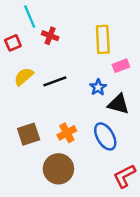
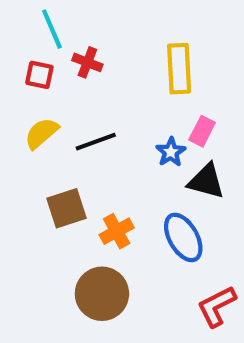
red square: (13, 43) -> (39, 75), moved, turned 35
pink rectangle: (121, 66) -> (202, 131), moved, turned -42
brown square: (29, 134) -> (67, 208), moved

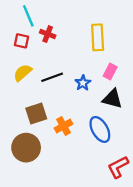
blue star: (171, 152) -> (83, 83), moved
brown circle: (102, 294) -> (26, 148), moved

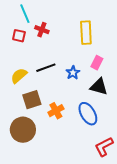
yellow semicircle: (23, 73) -> (19, 76), moved

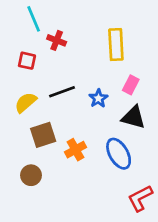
red square: (19, 36) -> (27, 61), moved
brown circle: (23, 130) -> (31, 175), size x0.6

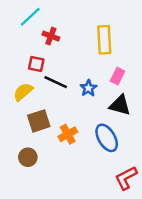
cyan line: (34, 19) -> (30, 17), turned 70
red square: (27, 61) -> (36, 64), moved
black line: (62, 92) -> (56, 82), turned 45

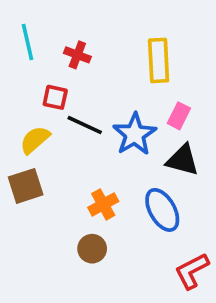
cyan line: (30, 17) -> (27, 42), moved, turned -60
blue star: (88, 88) -> (135, 134), size x1.6
brown square: (39, 121) -> (26, 186), moved
brown circle: (28, 157) -> (92, 249), moved

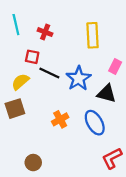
pink rectangle: (179, 116) -> (115, 67), moved
brown circle: (92, 249) -> (33, 163), moved

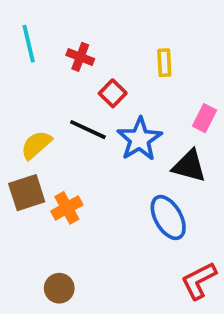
yellow rectangle: (93, 35) -> (164, 63), size x0.6
red square: (32, 57) -> (113, 93), moved, turned 32
orange cross: (60, 119) -> (67, 208), moved

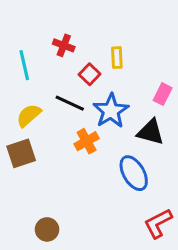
cyan line: (29, 44) -> (24, 65), moved
yellow rectangle: (164, 63) -> (117, 58), moved
orange cross: (67, 208) -> (87, 141), moved

